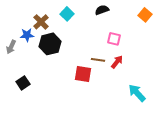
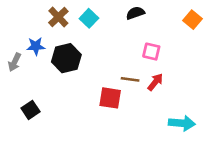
brown cross: (41, 22) -> (58, 17), moved
cyan arrow: (137, 93) -> (182, 123), turned 138

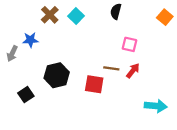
black semicircle: (135, 13) -> (116, 11), turned -56
black hexagon: (66, 58) -> (57, 75), moved

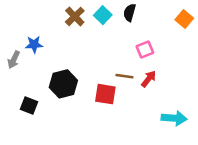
brown cross: (50, 15) -> (75, 16), moved
cyan square: (76, 16) -> (103, 15), moved
pink square: (130, 44) -> (145, 50), turned -35
black square: (26, 95) -> (29, 105), turned -35

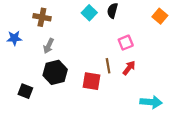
brown cross: (75, 16) -> (42, 17), moved, turned -35
blue star: (34, 44) -> (14, 38), moved
gray arrow: (14, 60) -> (49, 46), moved
brown line: (124, 76) -> (108, 66), turned 72

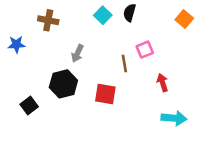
gray arrow: (49, 46) -> (77, 53), moved
brown line: (108, 66) -> (124, 64), moved
red arrow: (129, 68) -> (163, 83), moved, turned -56
black square: (25, 91) -> (29, 105), turned 32

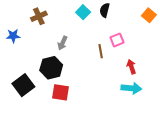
brown cross: (48, 20) -> (39, 16), turned -35
red square: (105, 94) -> (60, 92), moved
black square: (29, 105) -> (23, 85), size x1.5
cyan arrow: (174, 118) -> (131, 88), moved

